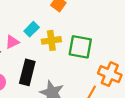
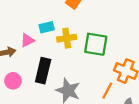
cyan rectangle: (32, 29) -> (47, 27), turned 32

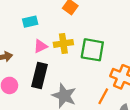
cyan rectangle: (47, 27) -> (30, 22), moved
pink triangle: (27, 40) -> (40, 46), moved

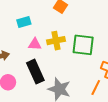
pink triangle: (40, 46) -> (35, 44), turned 32
black rectangle: (39, 76) -> (35, 72), turned -35

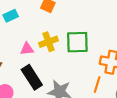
cyan rectangle: (24, 22) -> (11, 16), moved

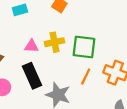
orange line: (97, 84) -> (86, 77), moved

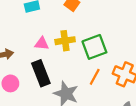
green square: (84, 47) -> (94, 47), turned -30

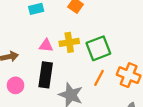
black rectangle: (41, 73) -> (46, 75), turned 30

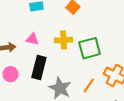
pink triangle: (46, 45) -> (32, 39), moved
orange line: (99, 78) -> (89, 86), moved

